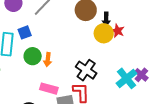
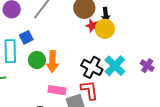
red star: (118, 31) -> (92, 26), moved
orange arrow: (48, 60) -> (52, 62), size x1.5
cyan cross: (127, 78) -> (115, 66), moved

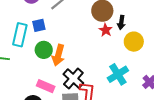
yellow circle: (105, 29) -> (134, 42), moved
black cross: (92, 67) -> (73, 79), moved
pink rectangle: (57, 90) -> (46, 86), moved

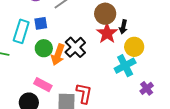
red star: (106, 30) -> (107, 33), size x1.5
cyan cross: (118, 74) -> (125, 66), moved
black cross: (73, 79) -> (75, 47), moved

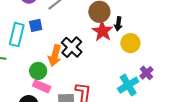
green circle: (44, 48) -> (38, 71), moved
cyan cross: (125, 66) -> (128, 85), moved
purple cross: (147, 88) -> (146, 73), moved

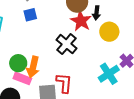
blue square: (36, 25) -> (30, 15), moved
black cross: (72, 47) -> (66, 44), moved
orange arrow: (55, 56) -> (33, 67), moved

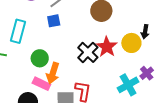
black arrow: (96, 13) -> (145, 32), moved
red star: (81, 21) -> (107, 47), moved
green circle: (18, 63) -> (40, 58), moved

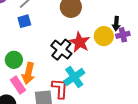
purple cross: (147, 73) -> (123, 35), moved, turned 32
pink rectangle: (41, 84) -> (18, 85), turned 36
cyan cross: (128, 85) -> (74, 77), moved

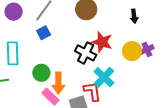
purple cross: (123, 35) -> (147, 49), moved
yellow circle: (104, 36) -> (132, 51), moved

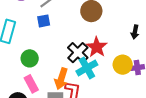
cyan cross: (104, 77) -> (87, 68), moved
orange arrow: (58, 83) -> (61, 79), moved

